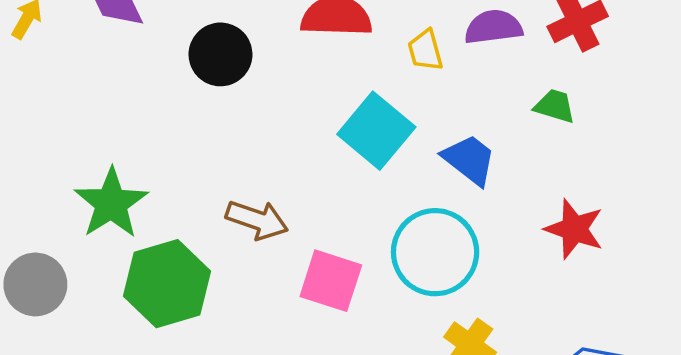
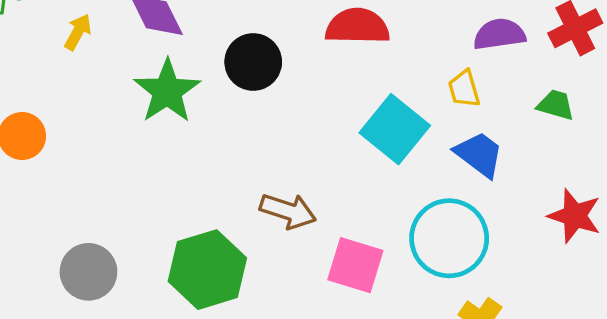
yellow trapezoid: (425, 50) -> (464, 89), moved
green star: (111, 203) -> (167, 91), moved

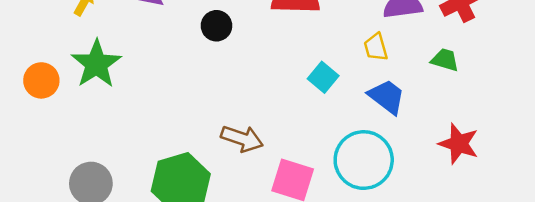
black circle: (253, 62) -> (216, 26), size x0.7
green star: (167, 91) -> (96, 64), moved
cyan square: (395, 129) -> (323, 77), size x0.6

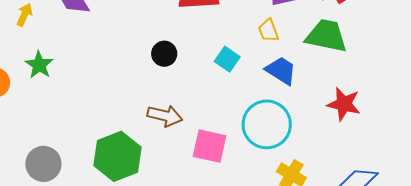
black circle: (216, 26) -> (164, 54), moved
green trapezoid: (445, 60) -> (326, 36), size x1.8
green star: (96, 64) -> (39, 65), size x0.7

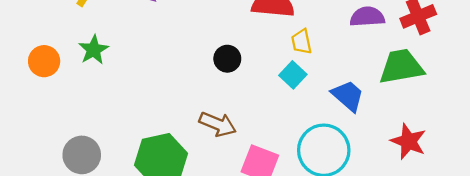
yellow trapezoid: (268, 30) -> (301, 42), moved
green trapezoid: (326, 36) -> (401, 67), turned -30

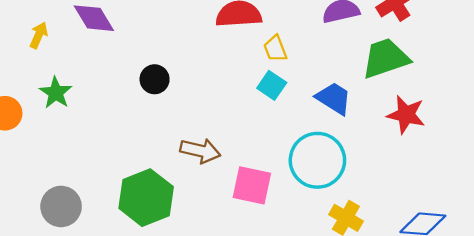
black circle: (227, 59) -> (155, 79), moved
red star: (408, 141) -> (406, 115), moved

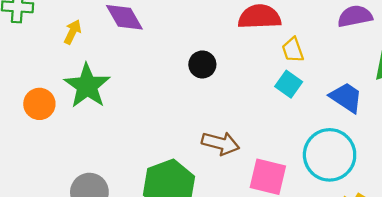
black circle: (155, 79) -> (202, 64), moved
green star: (56, 93) -> (87, 86), size x1.5

